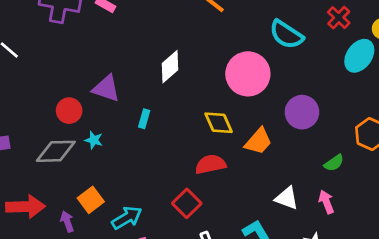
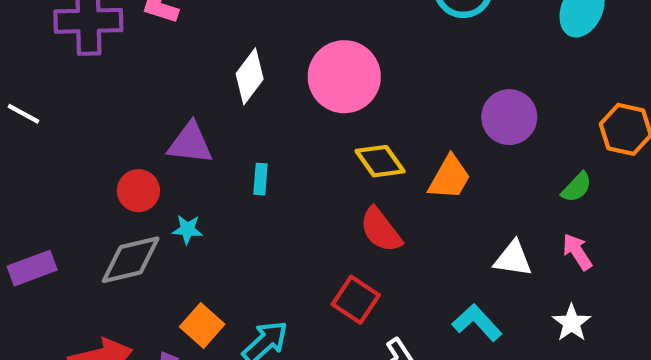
white diamond: (170, 67) -> (250, 76), moved
pink circle: (248, 74) -> (344, 77), moved
red semicircle: (210, 164) -> (381, 230), turned -104

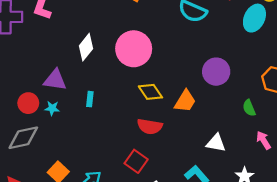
green semicircle: (577, 187) -> (249, 108), turned 112
cyan star: (187, 229) -> (52, 108), moved
red semicircle: (381, 230) -> (150, 126), turned -45
pink arrow: (577, 252) -> (264, 140), moved

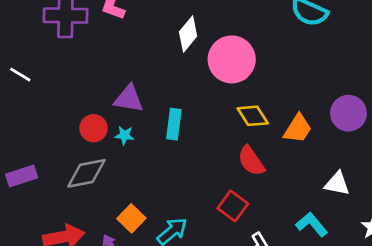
white diamond: (86, 47) -> (188, 34), moved
purple circle: (216, 72) -> (348, 113), moved
cyan rectangle: (90, 99) -> (174, 124), size x1.5
red semicircle: (150, 126) -> (251, 161), turned 45

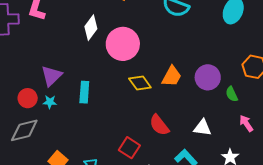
purple triangle: (129, 99) -> (51, 76), turned -50
orange trapezoid: (298, 129) -> (172, 76), moved
red semicircle: (251, 161) -> (159, 125), moved

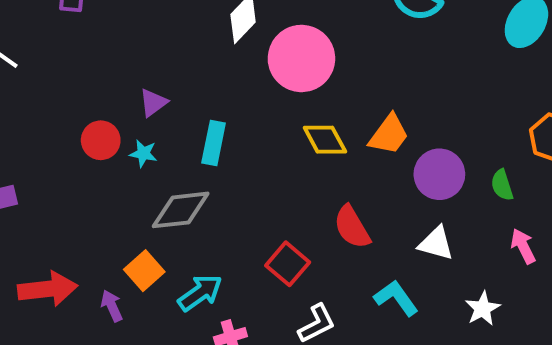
purple triangle: (51, 76) -> (153, 103), size x0.7
purple circle: (208, 77) -> (439, 174), moved
gray diamond: (24, 130) -> (181, 210), moved

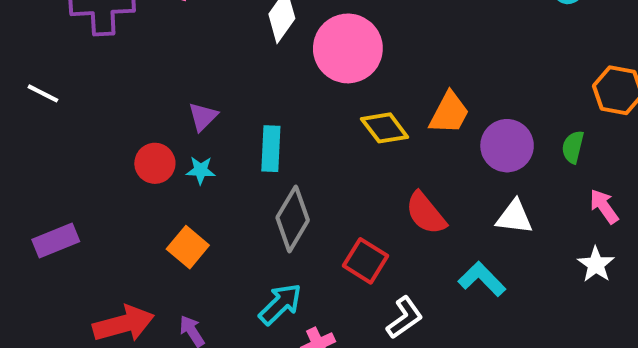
green semicircle: (502, 185) -> (573, 147), turned 40
gray diamond: (181, 210) -> (293, 219), moved, turned -44
orange square: (144, 271) -> (188, 247), moved
white star: (483, 309) -> (596, 264), moved

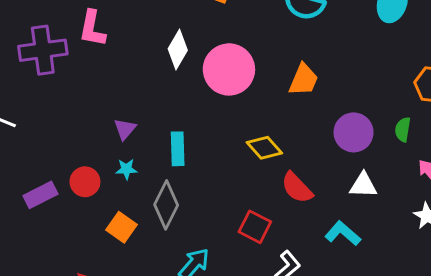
orange trapezoid: (449, 113) -> (303, 80), moved
yellow diamond: (385, 128) -> (264, 148), moved
red circle: (155, 163) -> (85, 182), moved
gray diamond: (293, 219) -> (166, 205), moved
purple rectangle: (56, 240) -> (40, 195), moved

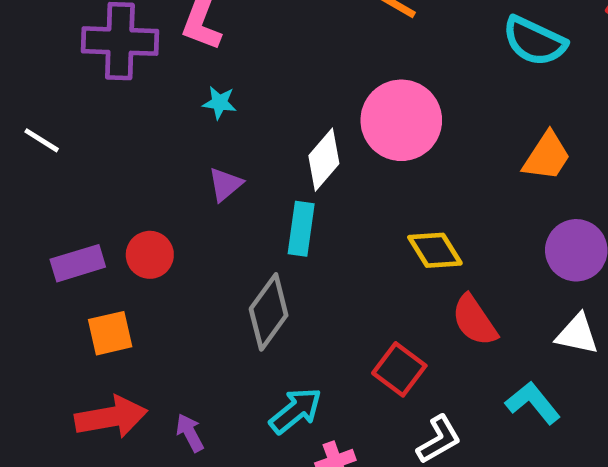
white diamond: (178, 49) -> (324, 160), moved
orange trapezoid: (303, 80) -> (547, 156), moved
cyan star: (126, 169) -> (220, 103), moved
orange square: (121, 227) -> (110, 333), moved, turned 32

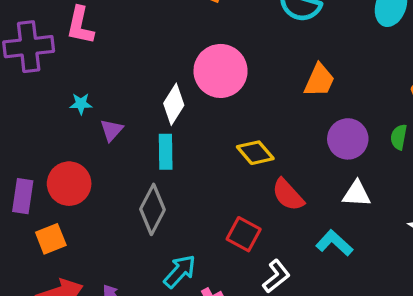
cyan star: (220, 103) -> (81, 104), moved
red circle: (150, 255) -> (69, 184), size x1.4
purple rectangle: (78, 263) -> (23, 196), turned -56

